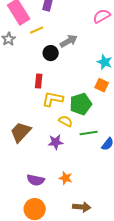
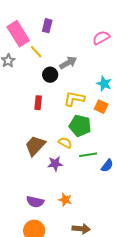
yellow line: (37, 30) -> (36, 52), turned 72
yellow L-shape: (53, 99) -> (74, 99), moved
green pentagon: (81, 104) -> (80, 126), turned 30
brown trapezoid: (21, 132) -> (35, 146), moved

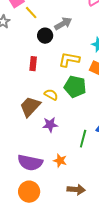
yellow semicircle: (65, 143) -> (51, 95), moved
green line: (88, 155) -> (83, 139), moved, turned -66
purple semicircle: (35, 202) -> (30, 163), size x1.4

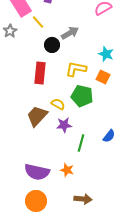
red rectangle: (33, 64) -> (40, 73), size x1.5
purple star: (50, 125) -> (64, 125), moved
green line: (83, 139) -> (81, 143), moved

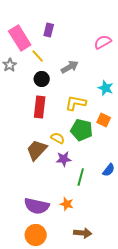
black circle: (52, 45) -> (42, 79), moved
orange square: (103, 77) -> (104, 120), moved

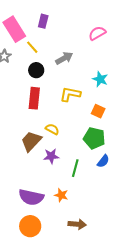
green pentagon: (82, 130) -> (94, 138), moved
purple star: (64, 159) -> (51, 156), moved

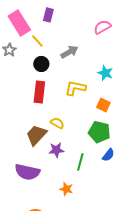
purple semicircle: (31, 197) -> (27, 172), moved

